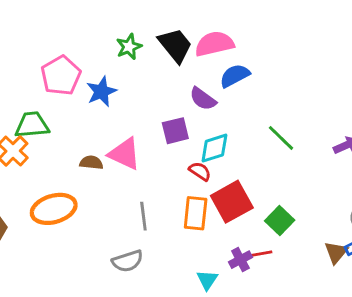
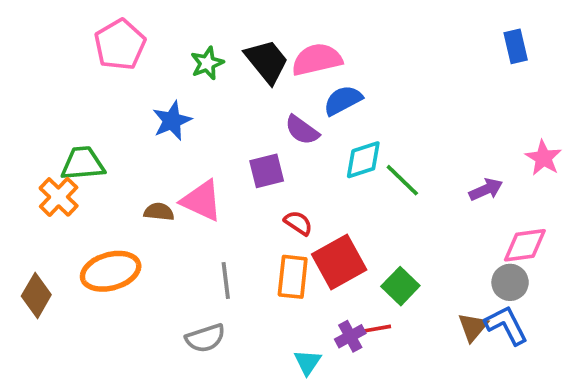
pink pentagon: (61, 76) -> (120, 45), moved
cyan diamond: (214, 148) -> (363, 160), moved

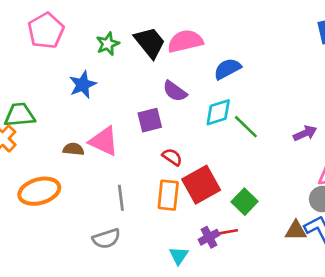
blue semicircle: (343, 100) -> (227, 69), moved
brown triangle: (473, 327) -> (296, 231), turned 50

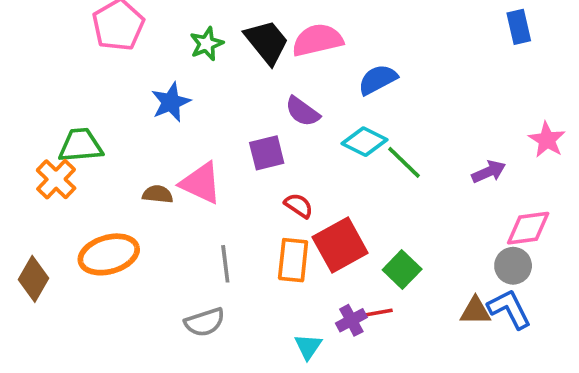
cyan diamond: (218, 112) -> (364, 142), turned 44

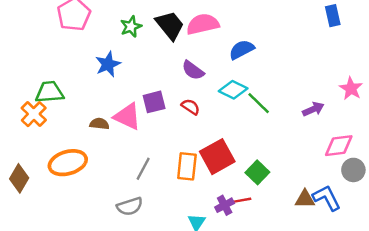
purple square: (267, 153) -> (154, 102), moved
red semicircle: (299, 206) -> (191, 107), moved
gray line: (225, 264) -> (143, 169), turned 35
gray circle: (513, 266) -> (353, 170), moved

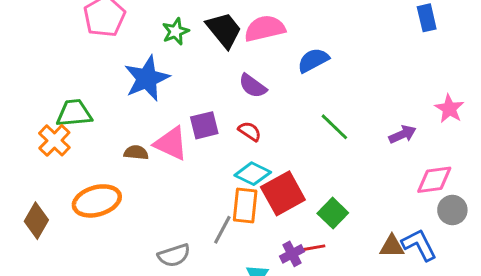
blue star: (108, 64) -> (147, 78), size x1.4
cyan diamond: (233, 90) -> (253, 174), moved
gray line: (143, 169) -> (222, 230), moved

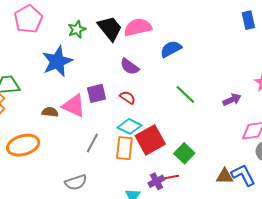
gray line: (222, 230) -> (92, 143), moved

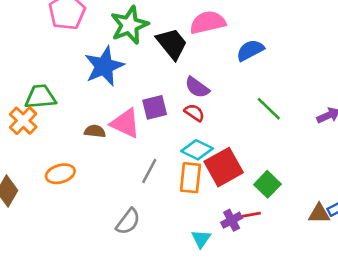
black trapezoid: (110, 28) -> (172, 44), moved
green star: (77, 29) -> (129, 25), size x1.6
purple semicircle: (130, 67) -> (197, 87), moved
orange ellipse: (23, 145) -> (60, 174), size x0.7
gray semicircle: (76, 182) -> (128, 222), turned -35

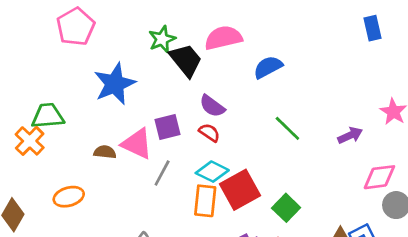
green star: (129, 25) -> (162, 39), moved, size x0.7
gray line: (149, 171) -> (162, 173), moved

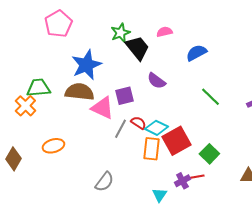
pink semicircle: (223, 38) -> (164, 32), size x0.6
red semicircle: (209, 133) -> (138, 123), moved
brown semicircle: (105, 152) -> (79, 92), moved, size x1.8

